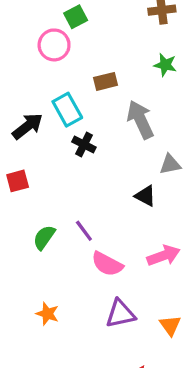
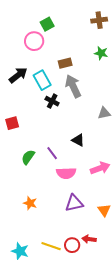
gray arrow: (140, 120) -> (73, 86), moved
black arrow: (28, 126) -> (18, 75), moved
black triangle: (145, 196) -> (78, 140), moved
pink semicircle: (107, 264) -> (66, 173), turned -30

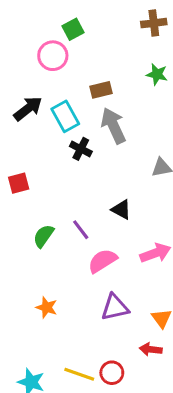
pink semicircle: (66, 173) -> (103, 261), turned 150
red arrow: (89, 239) -> (151, 349), moved

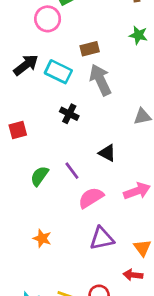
cyan rectangle: (65, 116) -> (58, 72), turned -35
black cross: (81, 149) -> (69, 114), moved

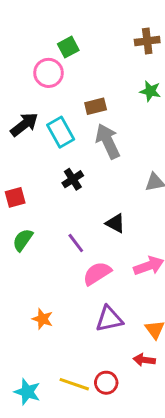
cyan rectangle: (58, 72) -> (61, 132), turned 35
black cross: (69, 114) -> (73, 179), turned 30
green semicircle: (39, 176) -> (23, 240), moved

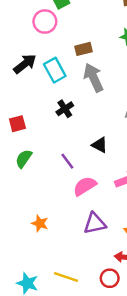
red circle: (106, 383) -> (110, 278), moved

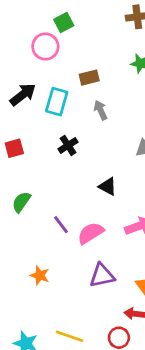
cyan rectangle: (55, 70) -> (57, 102), turned 45
gray arrow: (93, 78) -> (101, 110), size x0.6
red square: (17, 124) -> (14, 148), moved
purple line: (67, 161) -> (61, 225), moved

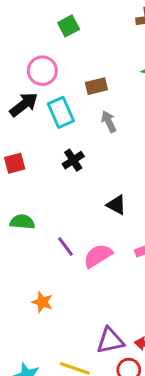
pink circle: (45, 46) -> (42, 71), moved
cyan rectangle: (57, 102) -> (61, 112), turned -40
green semicircle: (21, 202) -> (22, 222), turned 60
purple triangle: (102, 275) -> (110, 341), moved

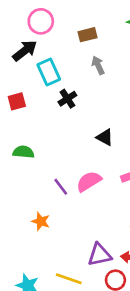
cyan rectangle: (61, 112) -> (49, 72), moved
purple line: (65, 247) -> (61, 187), moved

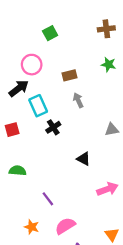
pink semicircle: (89, 181) -> (65, 226), moved

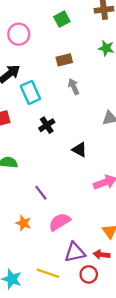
green square: (50, 33) -> (62, 19), moved
pink circle: (32, 65) -> (19, 34), moved
black cross: (53, 127) -> (47, 125), moved

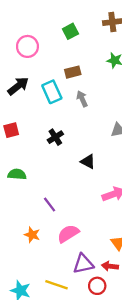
cyan rectangle: (30, 92) -> (52, 92), moved

